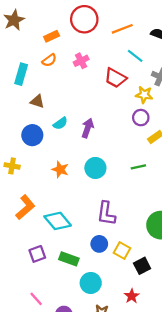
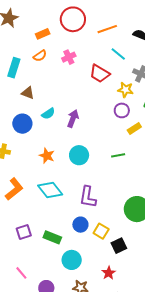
cyan diamond: (58, 221) -> (50, 190), moved

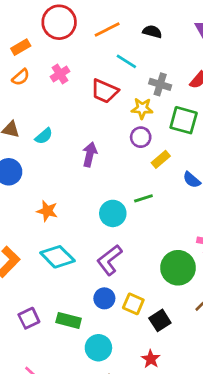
cyan semicircle: (48, 114) -> (44, 136), moved
purple arrow: (73, 119) -> (90, 154), moved
cyan circle: (79, 155) -> (113, 213), moved
purple L-shape: (88, 197) -> (109, 260), turned 50

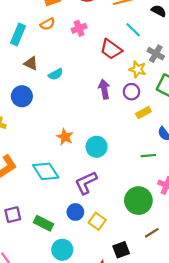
purple arrow: (90, 154) -> (104, 89), moved, turned -36
green line: (143, 198) -> (148, 156), moved
orange star: (47, 211) -> (65, 137), moved
black square: (160, 320) -> (121, 250), moved

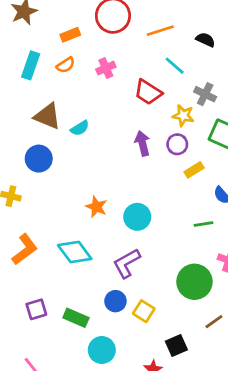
cyan rectangle: (18, 35) -> (31, 65), moved
brown triangle: (31, 63) -> (48, 116), size x1.5

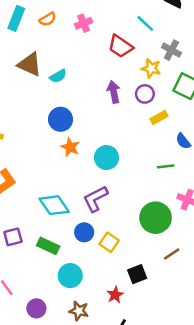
blue circle: (39, 159) -> (61, 119), moved
cyan diamond: (75, 252) -> (54, 205), moved

